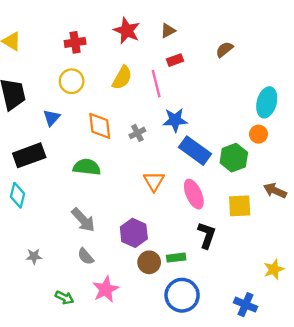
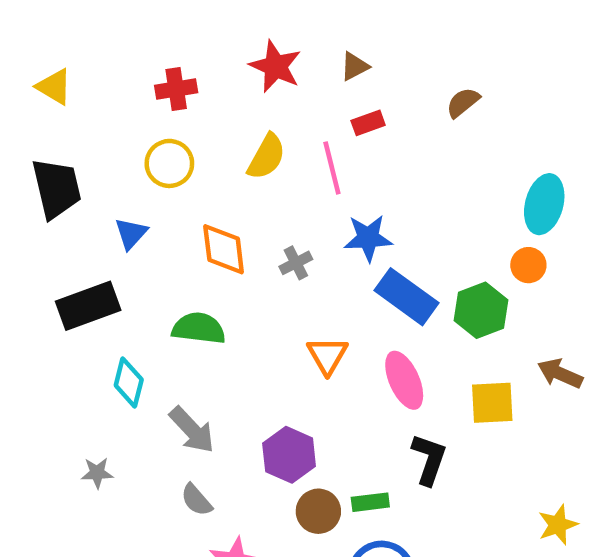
cyan diamond: (17, 195) -> (129, 383), moved
gray star: (34, 256) -> (97, 473), moved

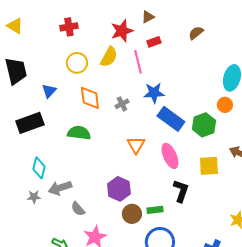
red star: (275, 66) -> (122, 31), moved, turned 30
yellow circle: (169, 163) -> (77, 63), moved
cyan diamond: (129, 383) -> (39, 168), moved
gray arrow: (192, 430) -> (60, 188), moved, turned 115

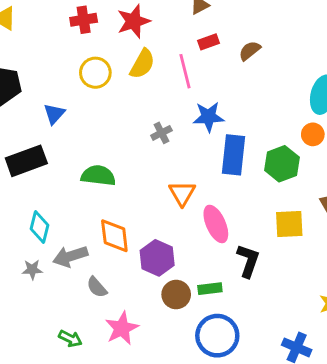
red star: (122, 31) -> (134, 21), moved
brown semicircle: (196, 33) -> (250, 51), moved
orange diamond: (90, 98) -> (114, 236), moved
blue rectangle: (171, 119) -> (233, 155), turned 60
pink ellipse: (170, 156) -> (216, 224), moved

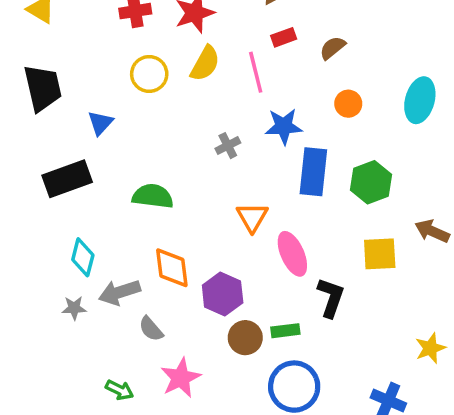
orange circle: (313, 134) -> (348, 104), moved

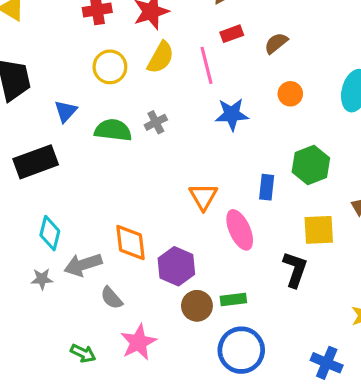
gray cross: (228, 146) -> (156, 122), moved
blue rectangle: (313, 172) -> (267, 187), moved, size x0.6
green semicircle: (153, 196) -> (113, 130), moved
black L-shape: (331, 297) -> (295, 269), moved

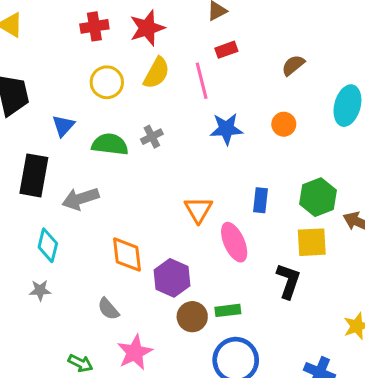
brown semicircle: (276, 43) -> (293, 65), moved
orange circle: (290, 94) -> (284, 124), moved
black rectangle: (36, 162) -> (34, 175), turned -60
green hexagon: (311, 165) -> (318, 197), moved
gray arrow: (83, 265) -> (80, 199), moved

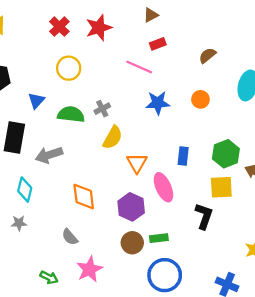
red cross: (94, 26) -> (59, 27), turned -36
yellow semicircle: (157, 73) -> (113, 138), moved
pink line: (202, 81) -> (139, 67), turned -52
purple hexagon: (172, 278) -> (131, 207), moved

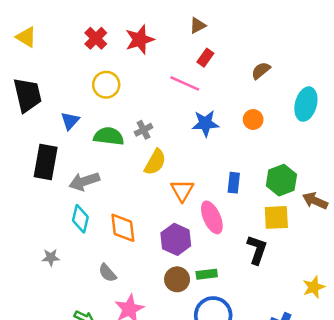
red rectangle: (158, 44) -> (205, 58), turned -35
cyan diamond: (25, 190) -> (80, 219), moved

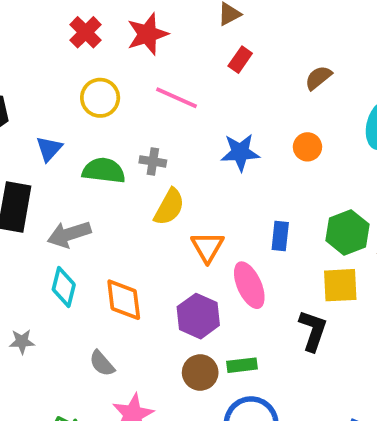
pink line: (185, 83) -> (176, 98), moved
gray cross: (144, 130) -> (153, 161), turned 36

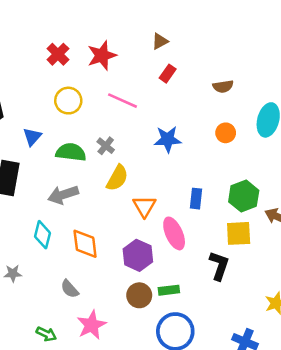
brown semicircle: (318, 78) -> (223, 86), turned -150
orange circle: (307, 147) -> (226, 133), moved
gray cross: (153, 161) -> (106, 146), turned 30
gray arrow: (69, 234) -> (63, 195), moved

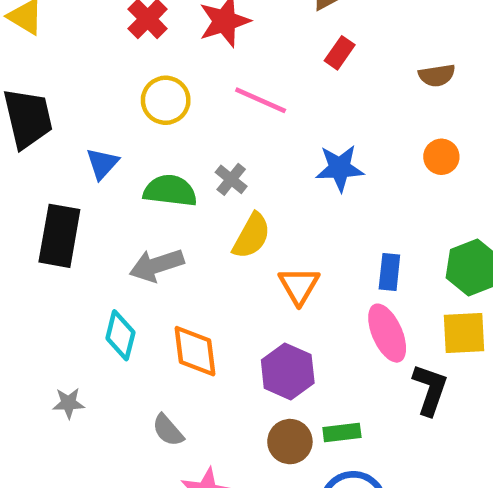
pink ellipse: (174, 233) -> (387, 333), moved

